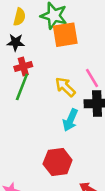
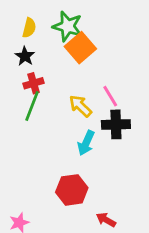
orange square: (65, 35) -> (80, 48), turned -32
black star: (16, 42) -> (25, 56), turned 30

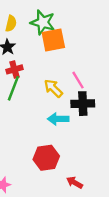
orange square: (80, 48) -> (53, 40), turned 30
cyan arrow: (86, 143) -> (58, 119), turned 66

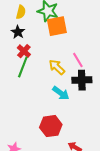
red cross: (14, 69) -> (24, 51), turned -32
cyan arrow: (58, 119) -> (61, 93), turned -144

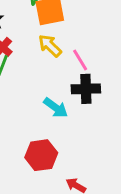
yellow arrow: (57, 67) -> (50, 46), moved

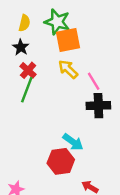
cyan arrow: (56, 108) -> (73, 142), moved

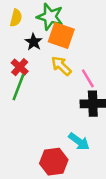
orange square: (68, 40) -> (61, 36), turned 30
black star: (21, 47) -> (34, 42), moved
cyan arrow: (73, 142) -> (79, 141), moved

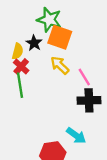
yellow semicircle: (16, 18) -> (18, 51), moved
green line: (18, 87) -> (20, 85), turned -30

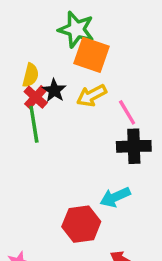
black star: (34, 43) -> (54, 90), moved
yellow arrow: (60, 65) -> (91, 96), turned -72
cyan arrow: (76, 135) -> (115, 197), turned 120

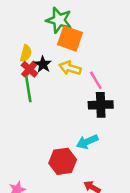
yellow arrow: (91, 96) -> (70, 68), turned 45

